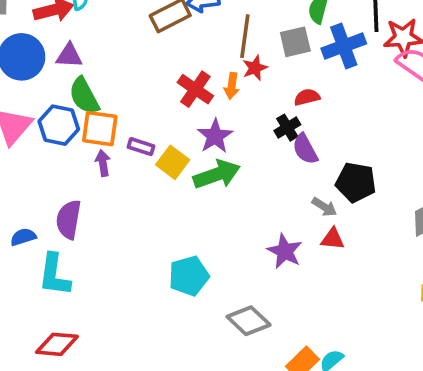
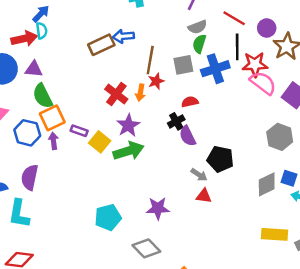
blue hexagon: (59, 125) -> (27, 133), moved
orange square: (100, 129) -> (52, 118), turned -35
purple star: (285, 251) -> (158, 208), moved, turned -30

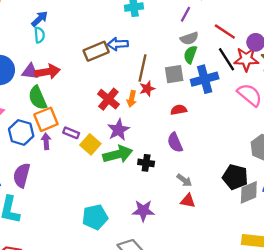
red arrow: (24, 39) -> (48, 72), moved
black line: (237, 47) -> (227, 59), turned -35
red star: (255, 64) -> (246, 59), moved
black cross: (176, 121) -> (146, 163), moved, turned 35
black pentagon: (220, 159) -> (235, 177), moved

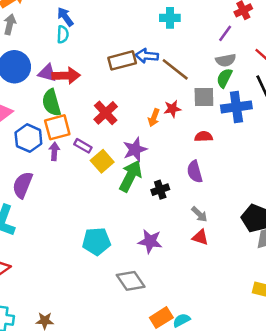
blue arrow: (40, 19) -> (65, 17), turned -90
brown line: (142, 68) -> (175, 69), moved, turned -72
red cross: (108, 99) -> (106, 113), moved
green arrow: (118, 154) -> (131, 176), turned -56
black cross: (146, 163) -> (160, 190), turned -35

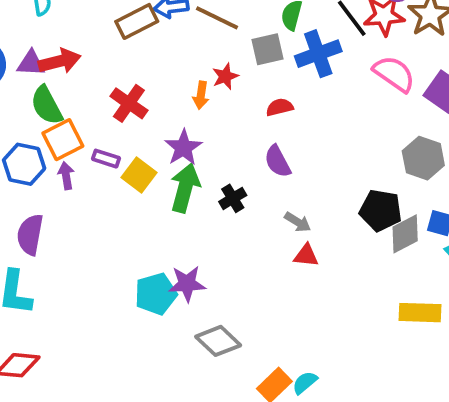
purple star: (150, 241) -> (187, 284), moved

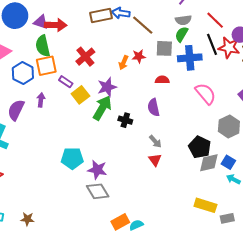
pink semicircle: (394, 74) -> (206, 94), moved
purple arrow: (66, 176) -> (41, 100), moved
black cross: (233, 198) -> (125, 120), turned 32
red triangle: (306, 255) -> (155, 160), turned 32
purple star: (187, 284) -> (97, 170), moved

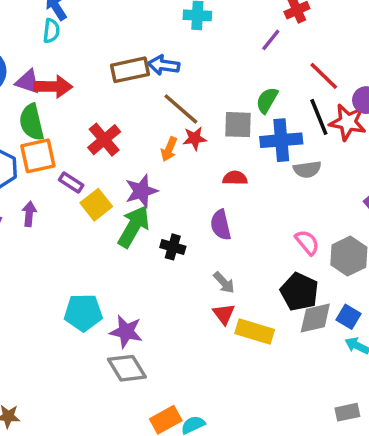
gray semicircle: (183, 20) -> (307, 169), moved
brown line: (143, 25) -> (181, 109), moved
pink semicircle: (206, 94) -> (307, 242), moved, size x0.7
yellow rectangle: (205, 205) -> (255, 332), moved

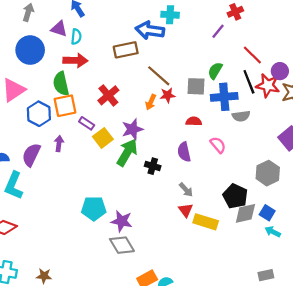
cyan semicircle: (51, 31) -> (76, 37), moved
blue arrow: (164, 65) -> (150, 30), moved, size x1.4
purple triangle: (28, 82) -> (59, 29), moved
pink semicircle: (307, 242) -> (218, 145), moved

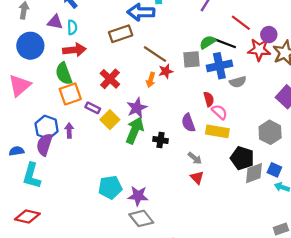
green semicircle: (215, 71) -> (208, 42), turned 35
black line: (249, 82) -> (225, 43), moved, turned -40
blue hexagon: (39, 114) -> (47, 127), moved
red semicircle: (194, 121) -> (209, 99), moved, turned 80
yellow rectangle: (206, 222) -> (217, 131), moved

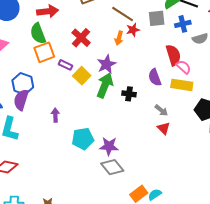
blue cross: (219, 66) -> (183, 24), size x0.7
red semicircle: (209, 99) -> (173, 55), size x1.5
purple arrow: (69, 130) -> (55, 115), moved

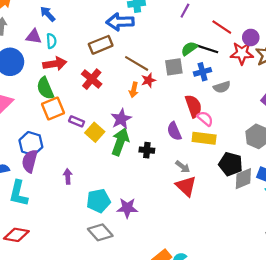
red cross: (81, 38) -> (92, 79), moved
red triangle: (164, 128) -> (186, 186), size x1.5
gray diamond: (112, 167) -> (100, 232), moved

